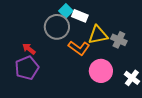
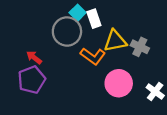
white rectangle: (80, 16) -> (94, 19), turned 49

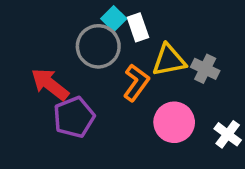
orange L-shape: (93, 56) -> (136, 83), turned -90
red arrow: (34, 57) -> (50, 84), size x1.6
purple pentagon: (32, 80) -> (74, 117), moved

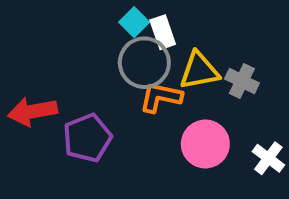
gray circle: (98, 46) -> (144, 63), moved
orange L-shape: (136, 83) -> (161, 97), turned -114
red arrow: (50, 84) -> (33, 111), moved, turned -48

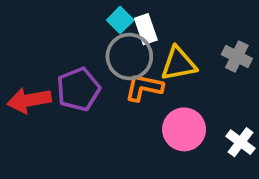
gray cross: (242, 81) -> (237, 56), moved
purple pentagon: (87, 138) -> (78, 89), moved

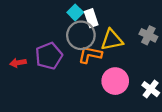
red arrow: (29, 100) -> (18, 63), size x0.6

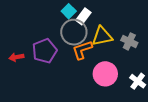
white rectangle: (91, 18) -> (83, 16), turned 56
gray cross: (148, 35) -> (129, 41), moved
orange L-shape: (90, 55) -> (82, 50), turned -30

